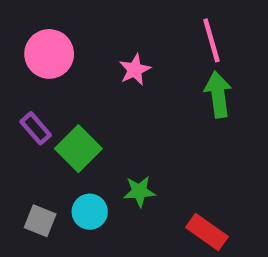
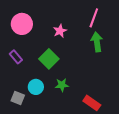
pink line: (211, 40) -> (94, 18), turned 36
green square: (78, 149) -> (49, 59), moved
cyan circle: (90, 212) -> (36, 87), moved

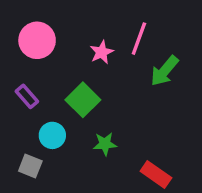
pink line: (94, 18) -> (139, 39), moved
green arrow: (97, 42) -> (164, 71), turned -132
cyan circle: (36, 87) -> (52, 135), moved

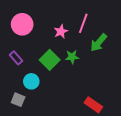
green star: (105, 144) -> (72, 57), moved

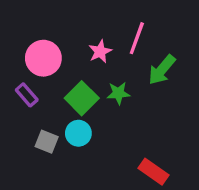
pink circle: (22, 24) -> (43, 58), moved
cyan circle: (31, 81) -> (78, 133), moved
gray square: (18, 100) -> (47, 142), moved

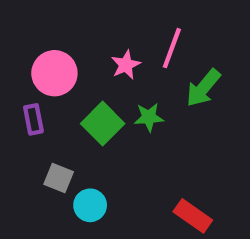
purple rectangle: (27, 95) -> (33, 119), turned 30
cyan circle: (78, 133) -> (90, 205), moved

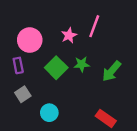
green arrow: (203, 88) -> (112, 71), moved
gray square: (59, 178) -> (23, 94), moved, turned 35

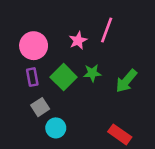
purple rectangle: (18, 65) -> (32, 77), moved
gray square: (23, 94) -> (40, 107), moved

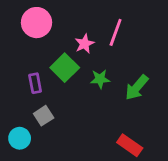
pink circle: (34, 46) -> (37, 23), moved
green square: (64, 77) -> (65, 68), moved
cyan circle: (56, 128) -> (20, 138), moved

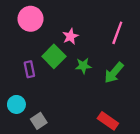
pink line: (116, 32) -> (117, 33), moved
gray square: (44, 116) -> (39, 121), moved
cyan circle: (20, 138) -> (16, 104), moved

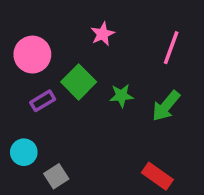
pink circle: (31, 19) -> (32, 55), moved
pink star: (70, 36) -> (103, 34), moved
purple rectangle: (29, 69) -> (43, 101), turned 70

